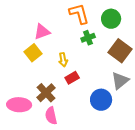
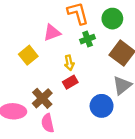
pink triangle: (42, 32) -> (52, 33), moved
yellow arrow: (63, 60) -> (69, 63), moved

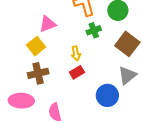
pink triangle: (52, 33) -> (48, 24), moved
brown cross: (42, 98) -> (38, 73), moved, turned 30

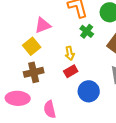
green cross: (94, 30) -> (87, 31), turned -32
blue circle: (107, 95) -> (89, 91), moved

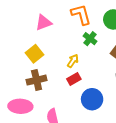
pink triangle: (43, 25) -> (44, 22), moved
yellow arrow: (70, 53) -> (73, 61), turned -136

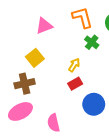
brown cross: (37, 80) -> (25, 84), moved
pink ellipse: (20, 106) -> (20, 111), turned -30

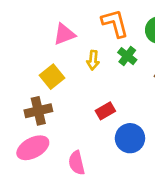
yellow arrow: (74, 65) -> (93, 60), moved, turned 152

